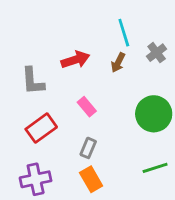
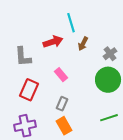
cyan line: (124, 33) -> (71, 23), moved
gray cross: (157, 53) -> (110, 54), moved
red rectangle: (41, 128) -> (29, 90), turned -30

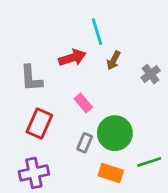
green circle: (108, 80) -> (115, 133), moved
orange rectangle: (64, 126) -> (111, 173), moved, turned -42

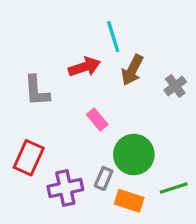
brown arrow: (114, 60) -> (132, 70), size x1.4
red rectangle: (39, 124) -> (29, 158), moved
gray rectangle: (85, 143) -> (104, 178), moved
purple cross: (34, 173) -> (65, 188), moved

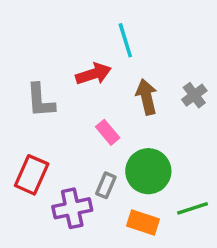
brown arrow: (132, 70) -> (147, 97), moved, turned 140
gray rectangle: (104, 178) -> (106, 185), moved

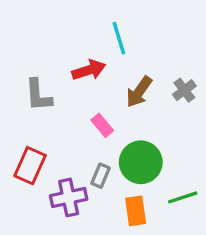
brown arrow: (147, 97) -> (139, 92), turned -132
orange rectangle: (143, 223) -> (136, 211), turned 64

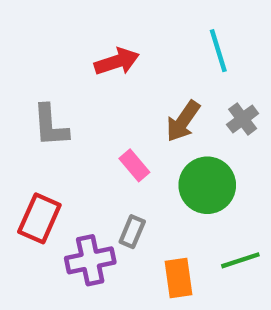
cyan line: (119, 38) -> (218, 51), moved
red arrow: (89, 70) -> (117, 62), moved
green circle: (141, 162) -> (207, 185), moved

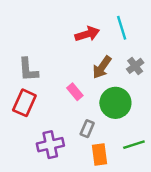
red arrow: (117, 62) -> (87, 34), moved
red rectangle: (39, 218) -> (24, 103), moved
gray rectangle: (132, 232) -> (87, 129), moved

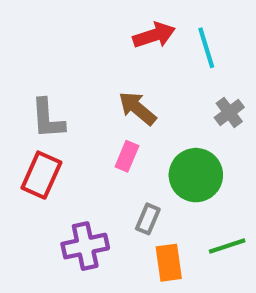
red arrow: (87, 34) -> (154, 35), moved
brown arrow: (102, 67) -> (137, 108), moved, turned 95
pink rectangle: (75, 92) -> (127, 156), turned 63

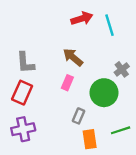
gray cross: (229, 112) -> (122, 69), moved
purple cross: (85, 246) -> (23, 129), moved

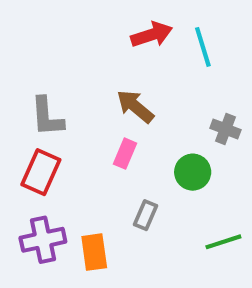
gray cross: (122, 69) -> (225, 129), turned -32
green circle: (104, 93) -> (193, 172), size x0.7
orange rectangle: (90, 139) -> (94, 252), moved

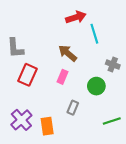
cyan line: (203, 47) -> (94, 34), moved
gray L-shape: (47, 117) -> (15, 48), moved
red rectangle: (41, 172) -> (28, 75), moved
purple cross: (43, 240) -> (21, 120), turned -30

